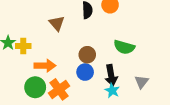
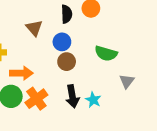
blue circle: (85, 72) -> (62, 42), moved
black arrow: (111, 75) -> (72, 96), moved
gray triangle: (142, 82) -> (127, 81), moved

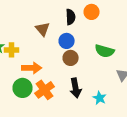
cyan star: (93, 100) -> (100, 98), moved

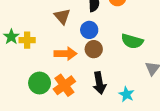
orange arrow: (32, 68) -> (65, 54), moved

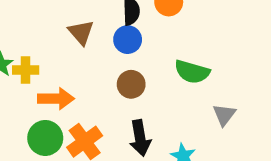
blue circle: (89, 30) -> (128, 40), moved
orange arrow: (65, 54) -> (56, 99), moved

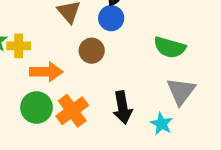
brown circle: (131, 84) -> (92, 51), moved
gray triangle: (224, 115) -> (181, 91), moved, size x1.4

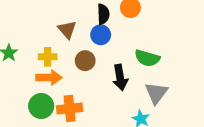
yellow cross: (19, 46) -> (48, 57), moved
black arrow: (123, 107) -> (120, 78), moved
orange cross: (72, 111) -> (70, 109), turned 30

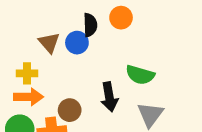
blue circle: (101, 35) -> (77, 43), moved
brown circle: (85, 61) -> (70, 110), moved

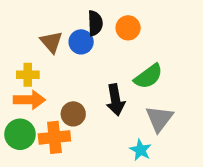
orange circle: (121, 18) -> (128, 28), moved
green semicircle: (140, 75) -> (148, 76), turned -52

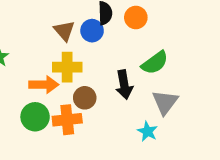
yellow cross: (28, 75) -> (67, 67), moved, size x1.4

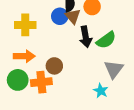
brown triangle: (64, 31) -> (73, 16), moved
yellow cross: (67, 67) -> (25, 25), moved
black arrow: (124, 85) -> (86, 37), moved

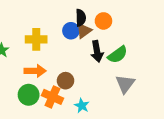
brown triangle: (73, 16) -> (84, 31), turned 35
orange cross: (41, 82) -> (52, 97), turned 30
cyan star: (101, 91) -> (82, 106), moved

